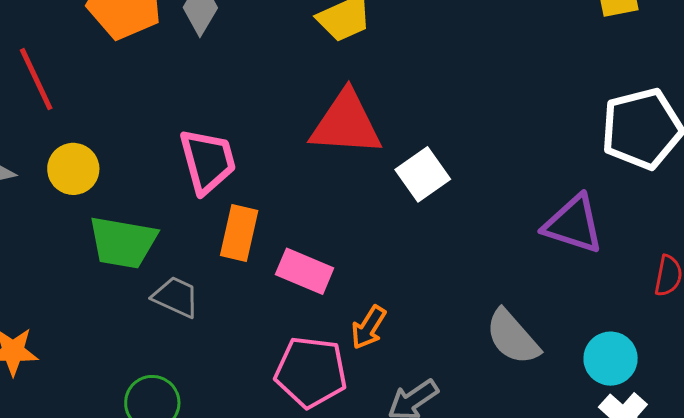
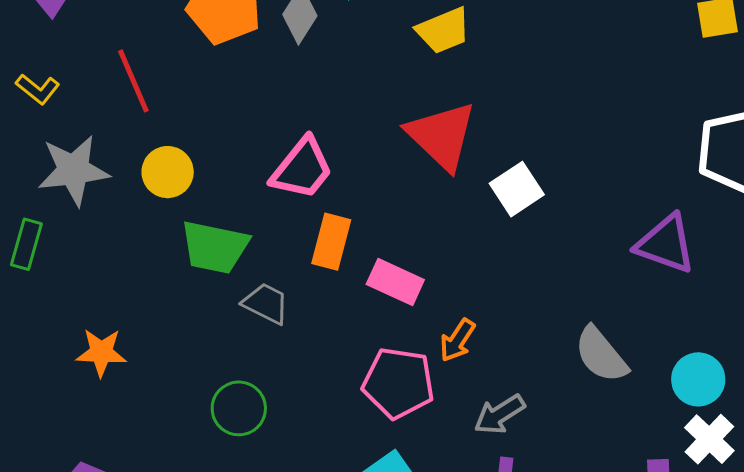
red triangle: (346, 123) -> (442, 136), turned 38
pink trapezoid: (208, 161) -> (302, 169), turned 52

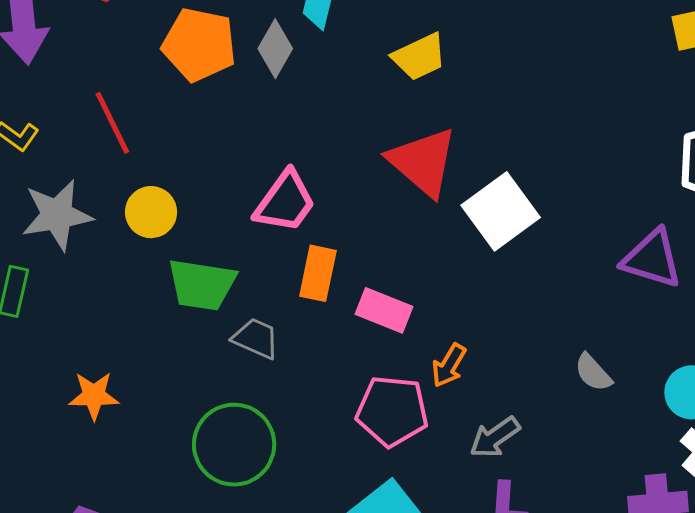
white square: (517, 189) -> (501, 211), size x1.4
gray semicircle: (601, 355) -> (593, 373), size x0.7
green circle: (239, 408) -> (234, 445), size x1.5

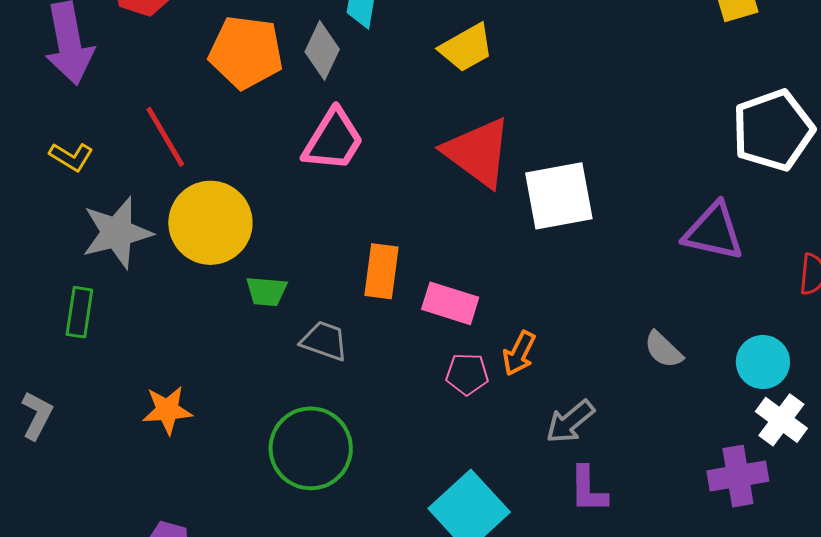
pink trapezoid: (285, 202) -> (333, 140), moved
white square: (501, 211) -> (559, 196), turned 30
yellow circle: (151, 212) -> (210, 223), size x1.6
green trapezoid: (202, 285) -> (267, 291), size x0.6
pink pentagon: (392, 411) -> (467, 374), moved, size x0.6

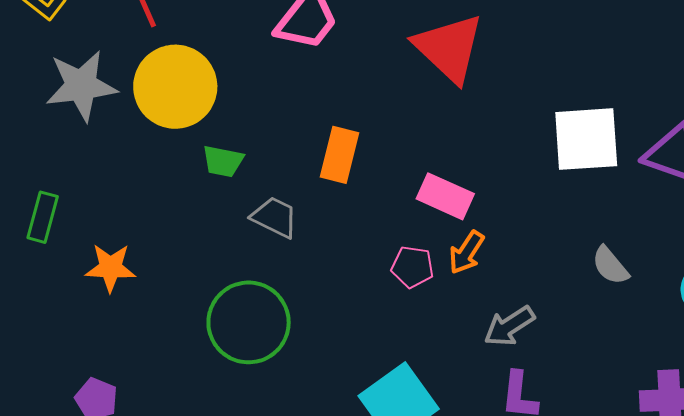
white square: (559, 196) -> (586, 139), moved
pink rectangle: (450, 303) -> (445, 196), moved
green rectangle: (79, 312) -> (43, 217), moved

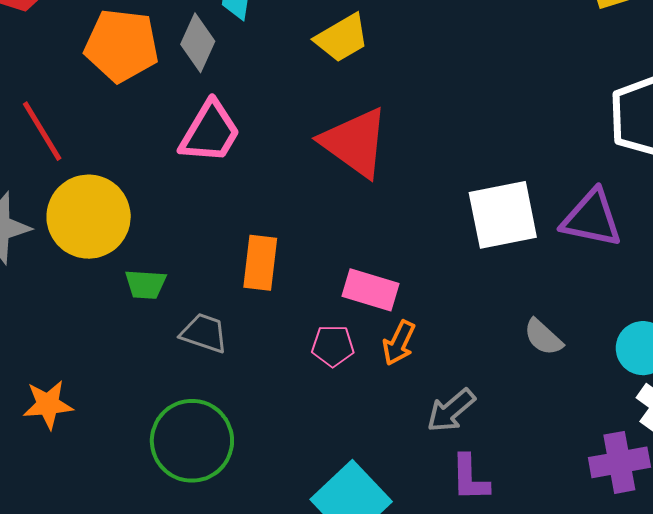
pink pentagon: (412, 267) -> (333, 346), moved

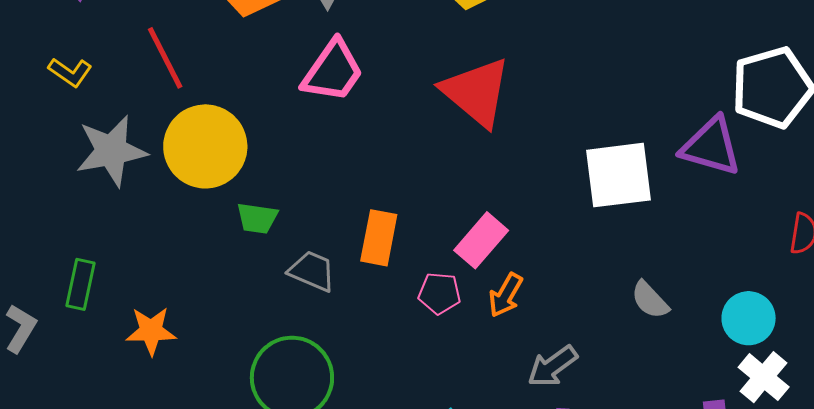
purple triangle: (592, 219) -> (711, 146), moved
orange rectangle: (260, 263) -> (379, 238), moved
pink rectangle: (370, 290) -> (481, 240), turned -70

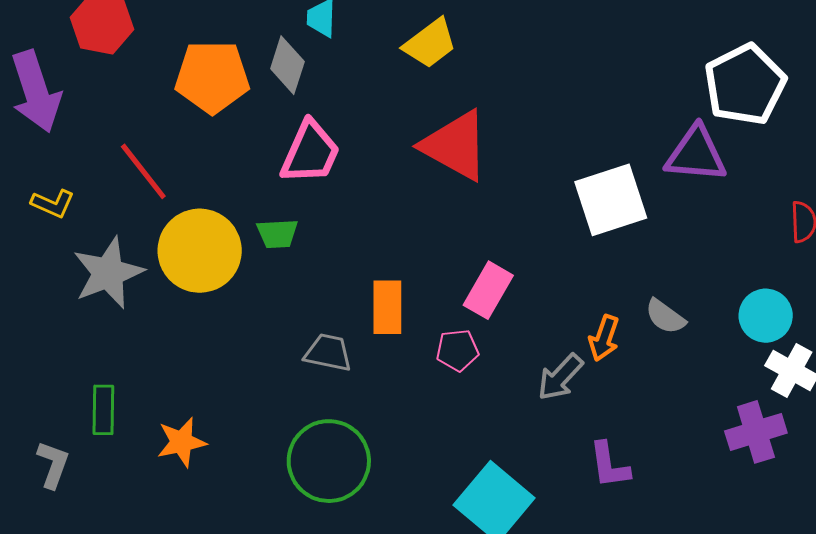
green trapezoid: (257, 218) -> (277, 234), moved
orange arrow: (506, 295) -> (604, 338), moved
gray arrow: (553, 366) -> (560, 377), moved

